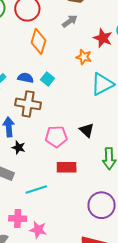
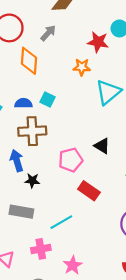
gray arrow: (70, 21) -> (48, 33), moved
red rectangle: (67, 167) -> (89, 191), turned 48
pink cross: (18, 219) -> (41, 249), moved
pink star: (38, 230) -> (73, 265), turned -30

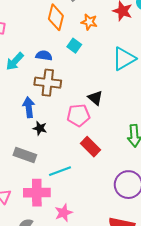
orange star: (82, 67) -> (89, 22), moved
cyan square: (47, 99) -> (74, 46), moved
black triangle: (102, 146) -> (95, 98), moved
pink cross: (41, 249) -> (37, 193), size x1.4

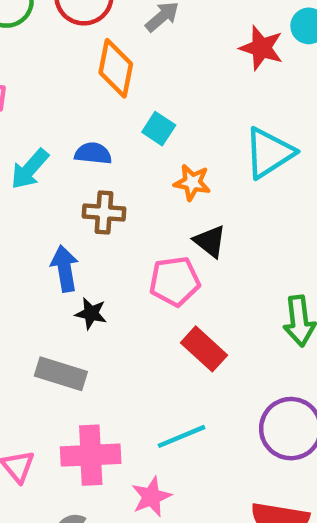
orange star: (89, 22) -> (192, 182), moved
brown cross: (48, 83) -> (104, 213), size x0.7
cyan line: (60, 171) -> (182, 436), moved

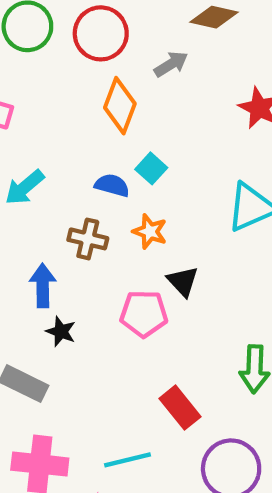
blue semicircle: (93, 153) -> (112, 185), moved
orange star: (192, 182) -> (150, 232), moved
red rectangle: (204, 349) -> (180, 408), moved

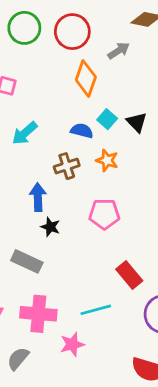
brown cross: (88, 239) -> (67, 166), turned -30
black triangle: (183, 281) -> (137, 122), moved

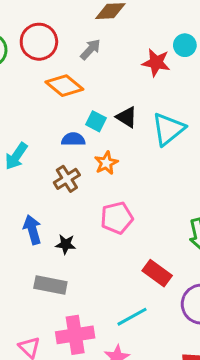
orange diamond: (86, 78) -> (64, 86), turned -56
orange star: (107, 160) -> (106, 163), turned -30
blue arrow: (38, 197) -> (32, 230), moved

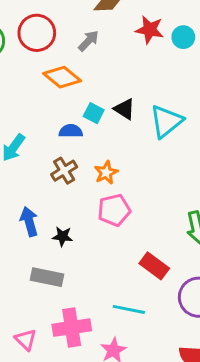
red star: (156, 63) -> (150, 30), moved
orange star: (106, 163) -> (106, 173), moved
cyan line: (132, 317) -> (129, 309), turned 40

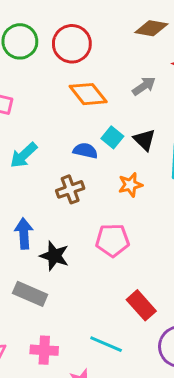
gray arrow: (89, 41) -> (144, 86), moved
orange star: (106, 173) -> (130, 185), moved
black star: (62, 236) -> (54, 256), size x1.4
pink cross: (72, 328) -> (44, 350), size x0.7

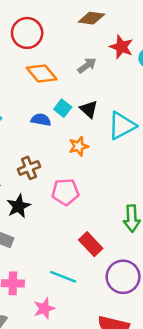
brown cross: (70, 189) -> (29, 168), moved
black star: (54, 256) -> (19, 206), turned 30

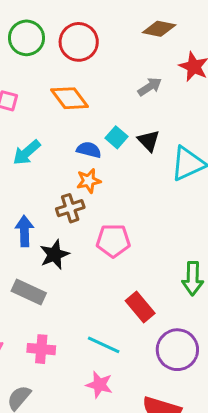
orange diamond: (42, 74) -> (70, 98), moved
orange star: (79, 146) -> (89, 181), moved
pink star: (44, 308) -> (99, 385), moved, turned 30

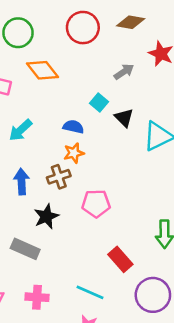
red circle: (79, 42) -> (83, 28), moved
orange diamond: (70, 98) -> (43, 70), moved
cyan square: (116, 137) -> (99, 102), moved
blue arrow: (24, 231) -> (22, 182), moved

